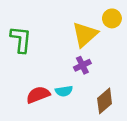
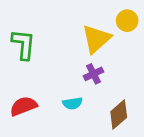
red semicircle: (38, 95) -> (23, 106), moved

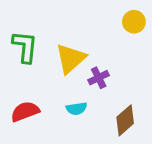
yellow triangle: (96, 39) -> (71, 59), moved

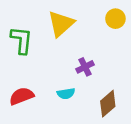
yellow triangle: (71, 59) -> (61, 24), moved

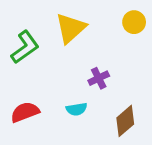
green L-shape: (22, 40) -> (25, 47), turned 48

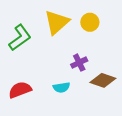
yellow circle: (134, 22) -> (90, 22), moved
brown diamond: (125, 121) -> (103, 80), moved, turned 60

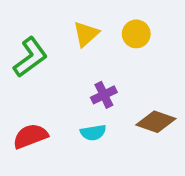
yellow triangle: (57, 22) -> (86, 34), size x0.7
purple cross: (79, 63) -> (104, 95), moved

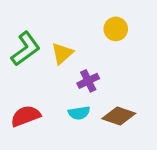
yellow triangle: (86, 34) -> (62, 53), moved
brown diamond: (156, 122) -> (119, 116), moved

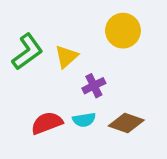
yellow circle: (116, 29) -> (123, 31), size x1.4
red semicircle: (26, 116) -> (47, 123), moved

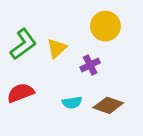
purple cross: (94, 86) -> (90, 65), moved
red semicircle: (47, 123) -> (21, 93), moved

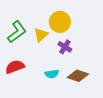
yellow circle: (105, 26) -> (60, 22), moved
purple cross: (90, 65) -> (65, 47), turned -32

